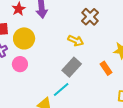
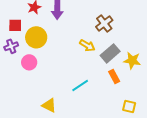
gray rectangle: (72, 67) -> (110, 53), moved
cyan line: (61, 90) -> (80, 85), moved

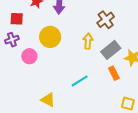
yellow circle: (36, 37) -> (50, 37), moved
yellow arrow: (87, 45) -> (88, 41), turned -119

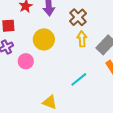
brown cross: (106, 20) -> (78, 17), moved

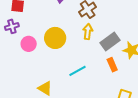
yellow circle: (44, 39) -> (55, 38), moved

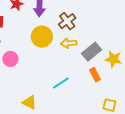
yellow arrow: (88, 32) -> (69, 43), turned -98
yellow circle: (55, 38) -> (42, 37), moved

